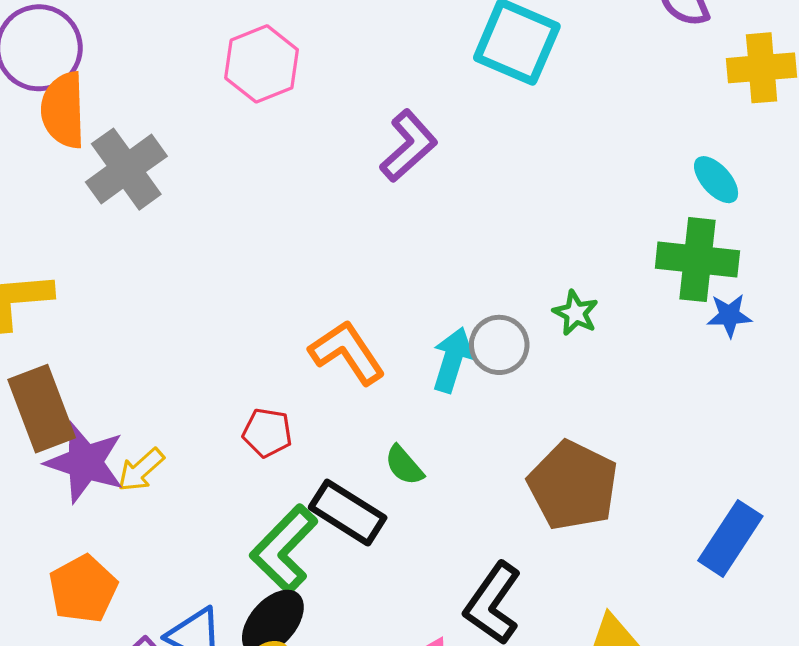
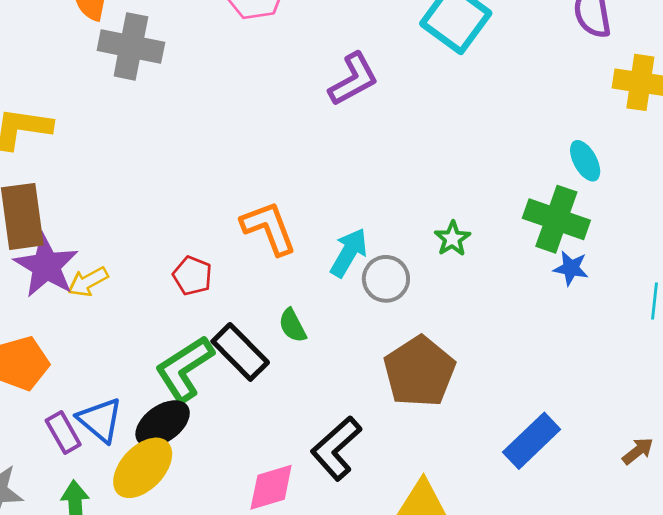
gray cross: (126, 169) -> (131, 46), turned 34
gray circle: (499, 345) -> (386, 279), moved

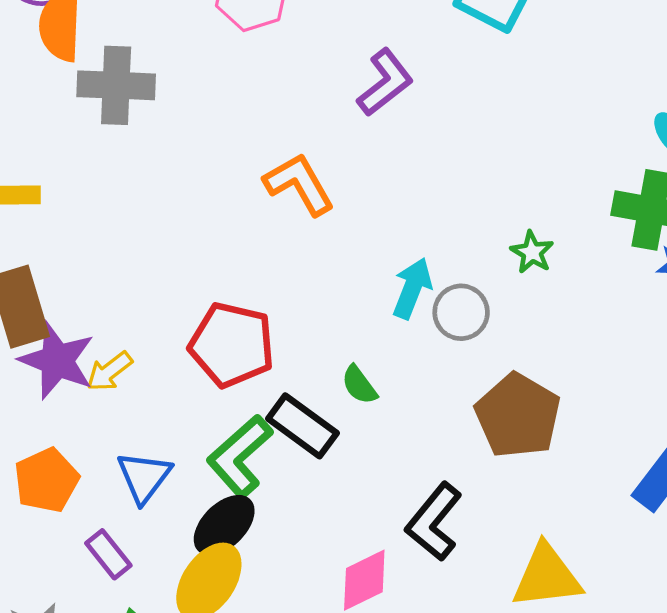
orange L-shape: (269, 228) -> (299, 184), moved
red pentagon: (192, 276) -> (232, 345), size x1.8
blue triangle: (100, 420) -> (144, 477), moved, turned 36

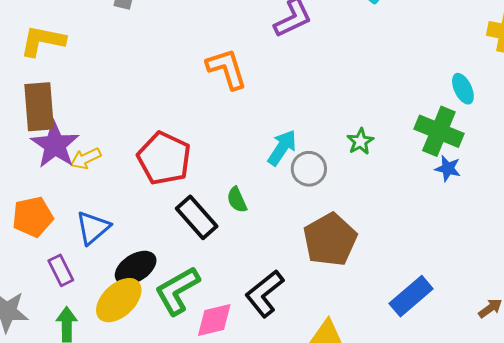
green L-shape: (240, 456) -> (177, 291), moved

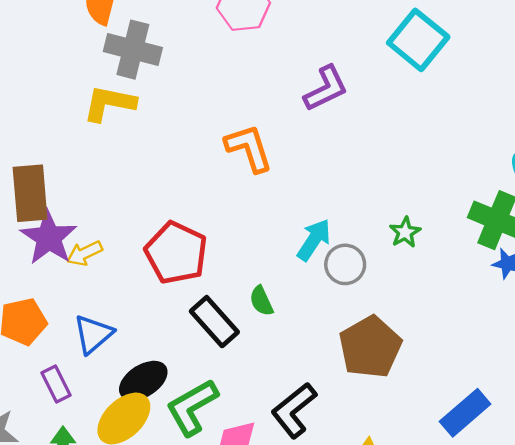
yellow L-shape: (43, 41) -> (109, 103), moved

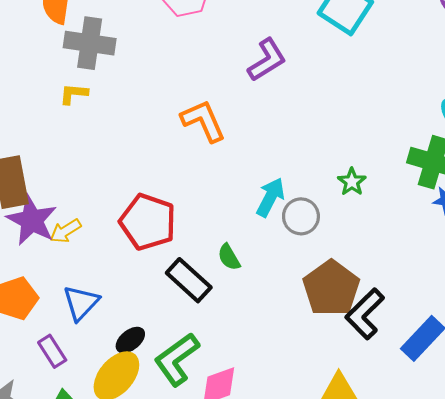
yellow L-shape: (109, 103) -> (74, 94), size x0.6
black ellipse: (143, 381) -> (130, 340), size x0.7
black L-shape: (294, 410) -> (365, 314), moved

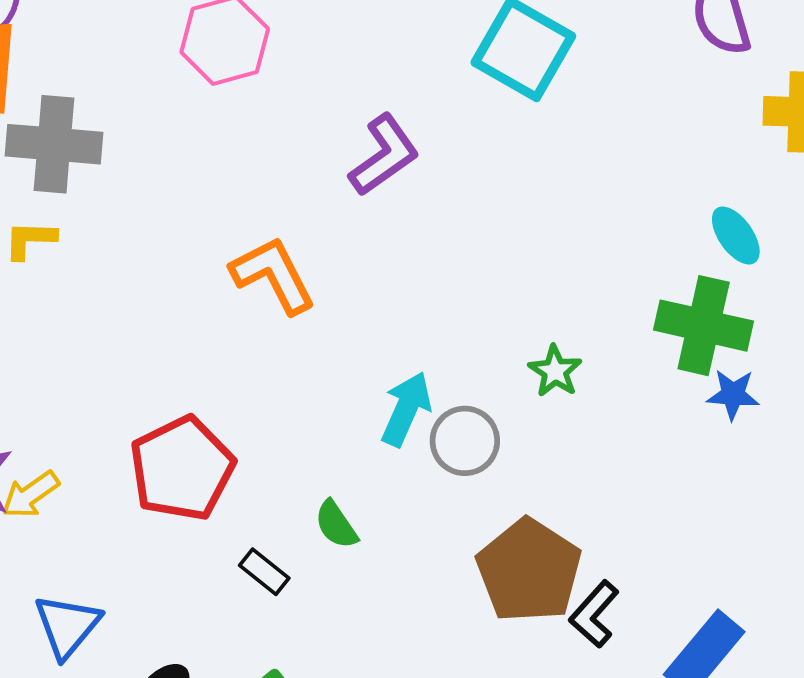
red pentagon: (148, 222) -> (182, 468), turned 30
black rectangle: (189, 280) -> (264, 572), size x0.6
black L-shape: (365, 314) -> (594, 614), size x0.7

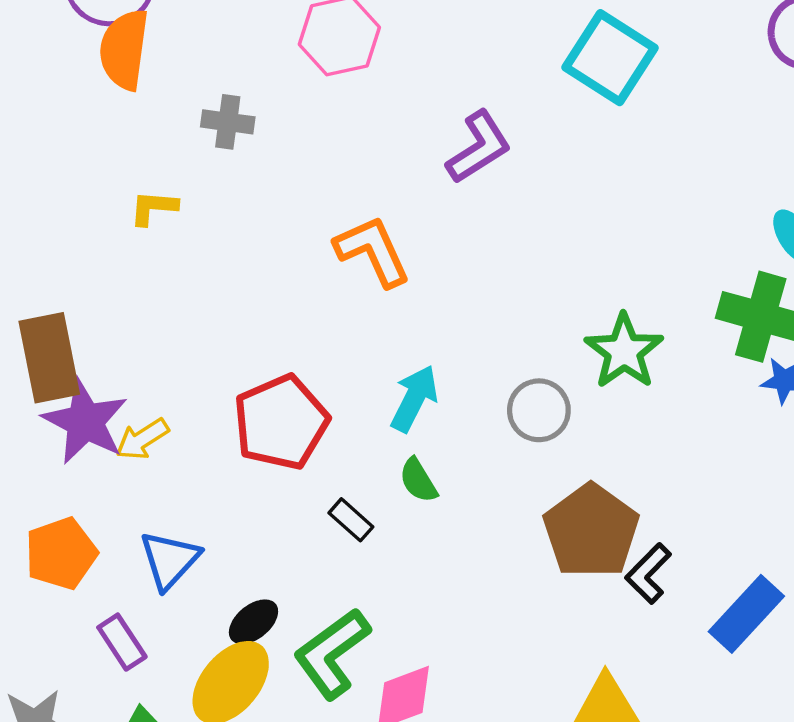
gray cross: (54, 144) -> (228, 122), moved, size x0.6
green star: (555, 371) -> (624, 351), size x1.6
cyan arrow: (406, 409) -> (414, 399), moved

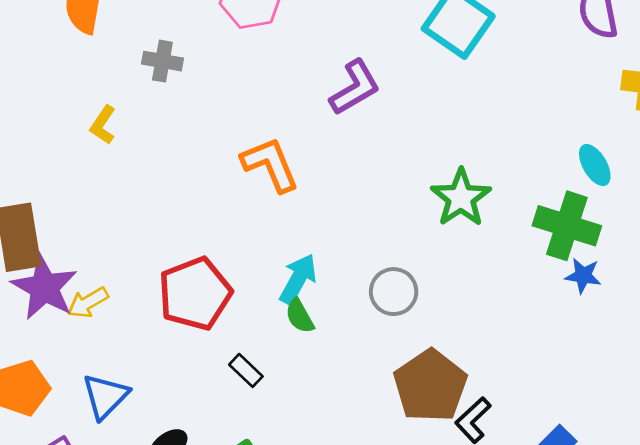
yellow L-shape: (153, 208) -> (103, 125), turned -63
green star: (624, 351) -> (461, 198), moved
green semicircle: (418, 480) -> (300, 316), moved

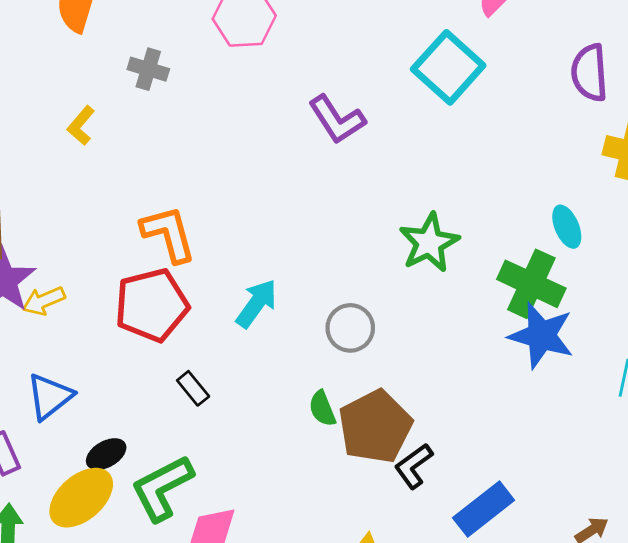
purple L-shape: (355, 88) -> (337, 120), turned 80
orange L-shape: (270, 164) -> (168, 234), moved
blue star: (583, 276) -> (541, 336), size x1.8
green semicircle: (300, 316) -> (322, 409), moved

